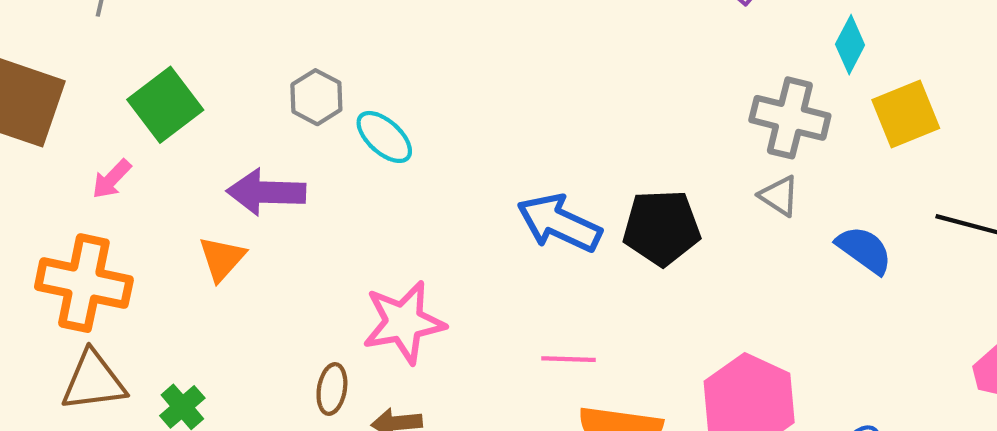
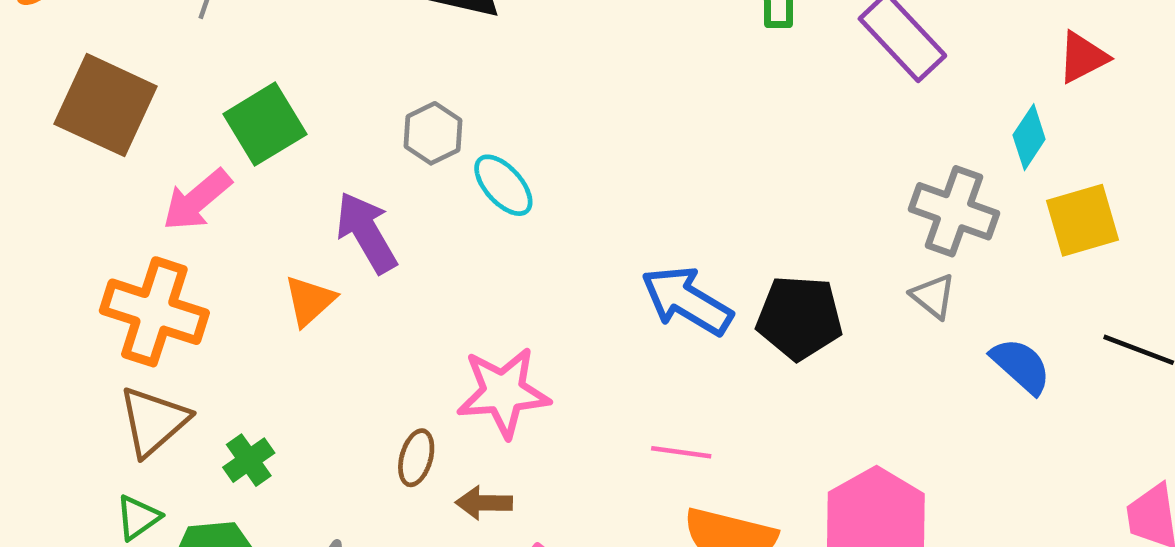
pink arrow: (112, 179) -> (197, 200), size x1.5
purple arrow: (266, 192) -> (366, 232), turned 52
brown triangle: (93, 381) -> (154, 421), turned -40

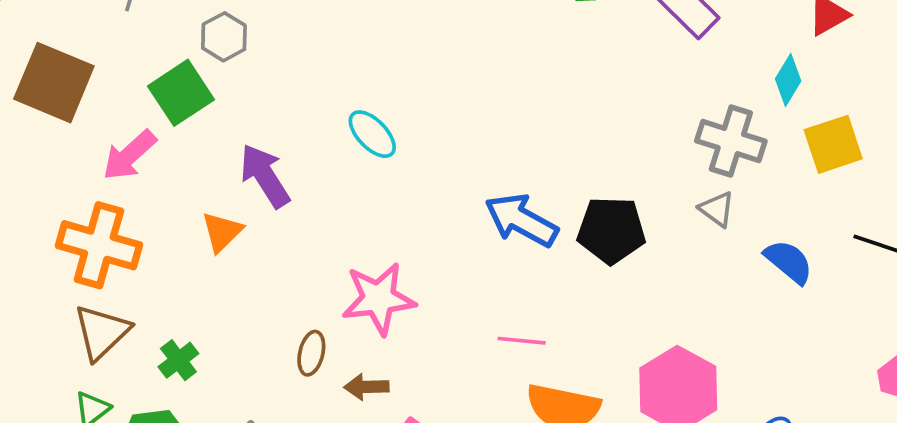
gray hexagon: (433, 133) -> (224, 37), moved

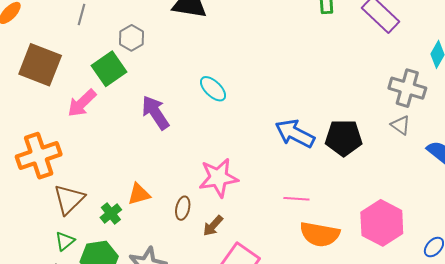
orange triangle: (222, 232) -> (139, 194), moved, turned 30
orange cross: (99, 245) -> (39, 156), moved, turned -33
brown arrow: (366, 387) -> (213, 226), turned -45

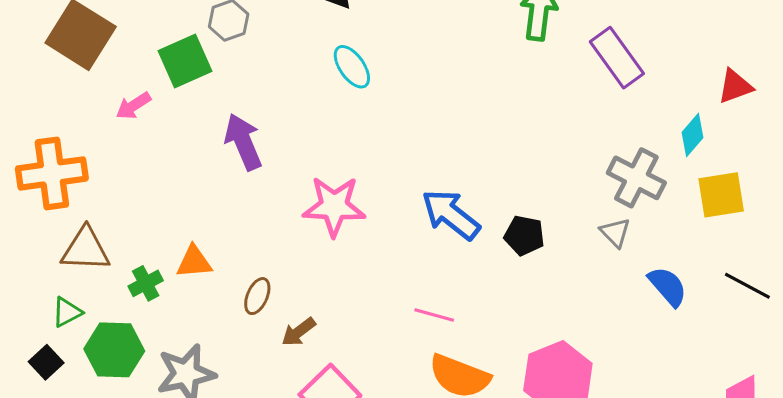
cyan ellipse: (213, 89) -> (352, 67), moved
pink arrow: (82, 103) -> (133, 106), size x0.7
black pentagon: (344, 138) -> (524, 235), size x0.7
pink star: (218, 178) -> (334, 206), moved
brown triangle: (69, 199) -> (86, 249), turned 36

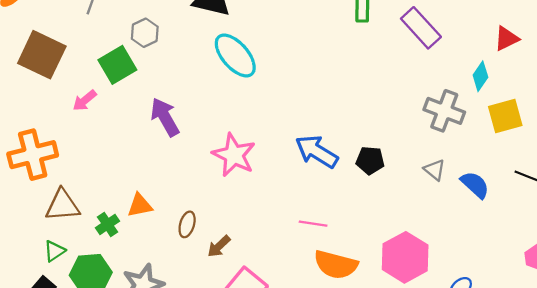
cyan ellipse: (352, 67) -> (235, 55), size x1.5
pink star: (334, 206) -> (234, 155), turned 30
gray triangle: (615, 233) -> (435, 170), moved

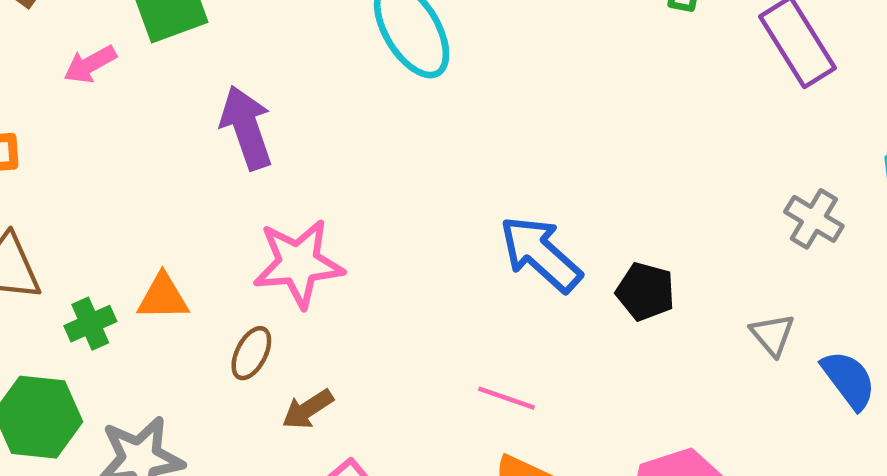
gray cross: (444, 111) -> (814, 219), size x0.7
pink star: (234, 155) -> (298, 263), moved, turned 30

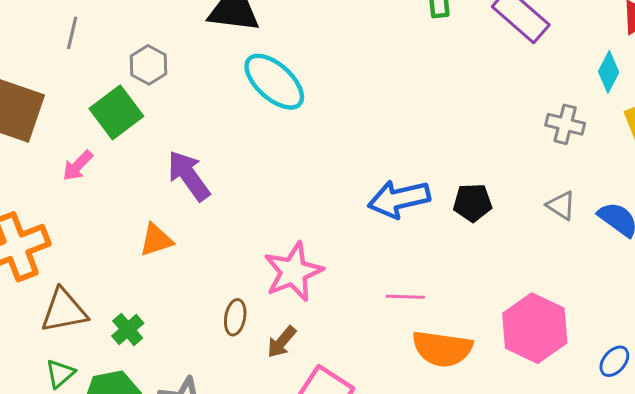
blue arrow: (541, 254) -> (399, 199), turned -38
pink star: (298, 263) -> (293, 272), moved
orange triangle: (163, 297) -> (156, 240), moved

